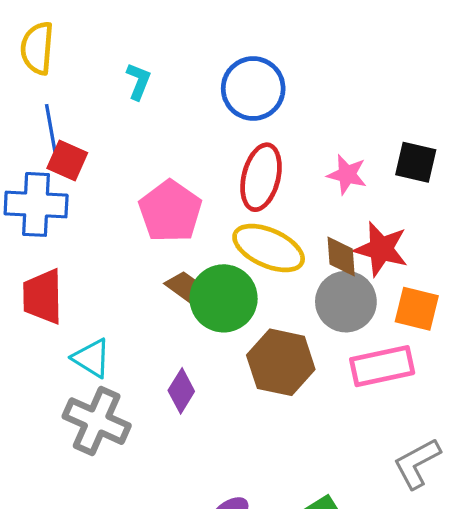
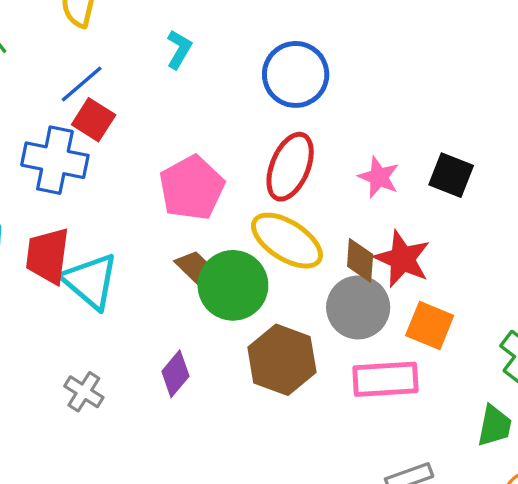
blue line: (51, 128) -> (82, 84), turned 51
cyan triangle: (92, 358) -> (90, 281), moved, size x1.4
gray cross: (97, 421) -> (84, 392), size x0.6

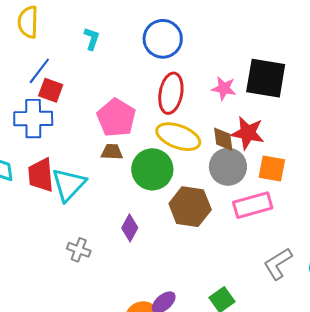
black square: (451, 175) -> (266, 78), size x1.6
brown trapezoid: (193, 267) -> (112, 152), moved, turned -30
cyan triangle: (90, 281) -> (69, 185), turned 45

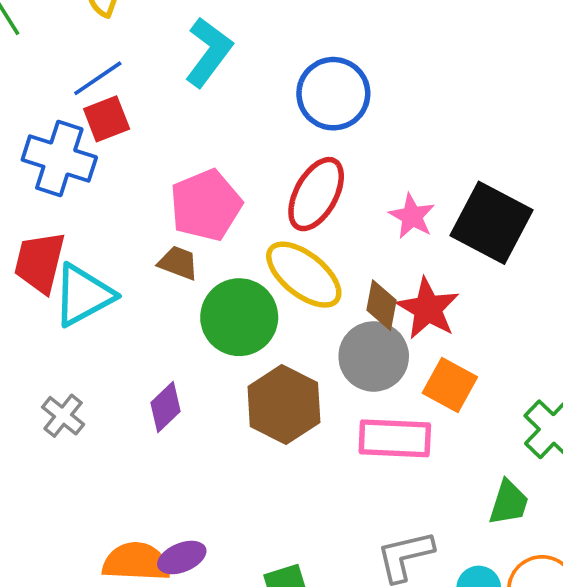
cyan L-shape: (92, 39) -> (209, 52), size x1.6
red square: (51, 90) -> (107, 119), turned 30

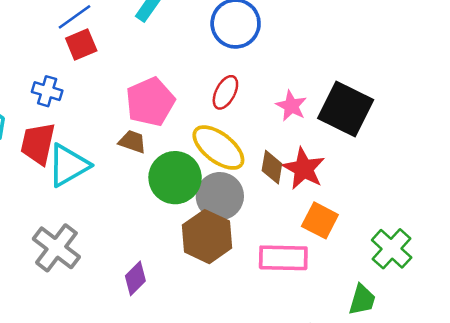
blue cross: (59, 158) -> (47, 91), moved, size x0.6
red ellipse: (316, 194) -> (225, 92), size x0.7
gray circle: (374, 356) -> (220, 196), moved
purple diamond: (166, 407) -> (135, 278), moved
gray cross: (63, 416) -> (56, 248), size x1.6

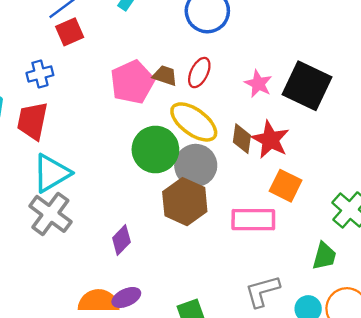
blue cross: (47, 91) -> (40, 74), turned -30
brown trapezoid: (132, 142) -> (165, 76), moved
cyan triangle: (68, 165) -> (52, 173), moved

